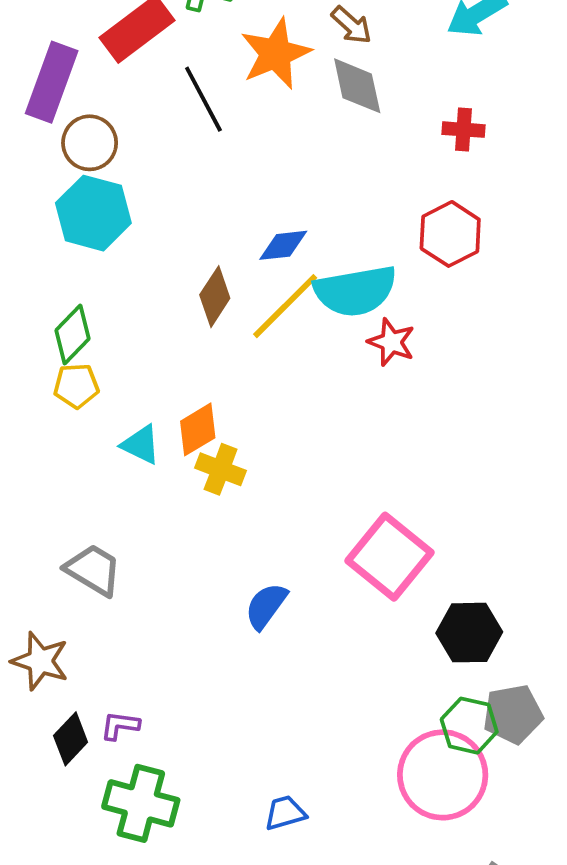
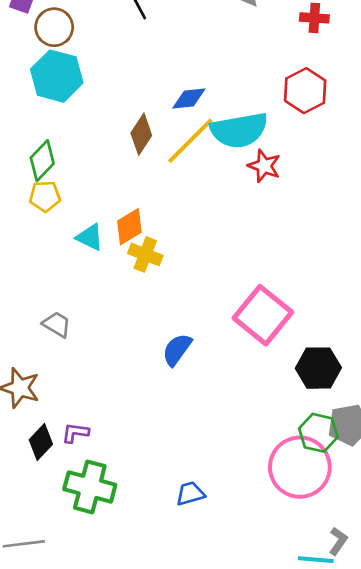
gray trapezoid: (93, 570) -> (57, 324), size x0.7

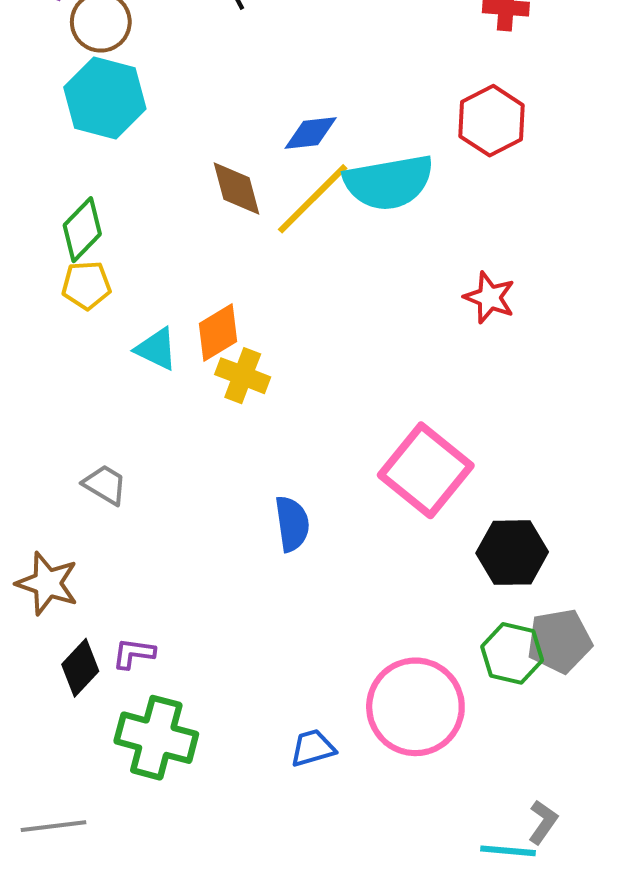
brown diamond: (141, 134) -> (237, 189), turned -48
red star: (264, 166) -> (490, 298), moved
blue semicircle: (177, 350) -> (292, 524), turned 136
pink circle: (300, 467) -> (415, 707), moved

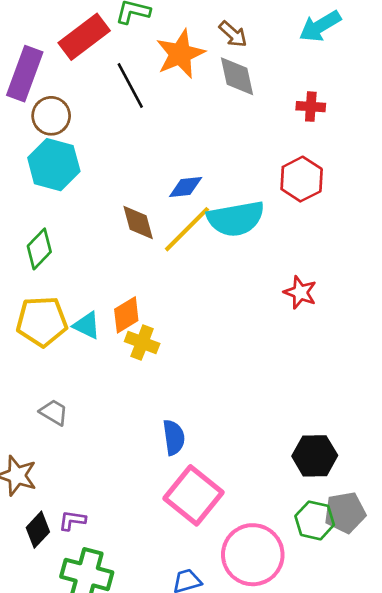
yellow pentagon: (86, 285) -> (42, 321), moved, size x1.6
pink square: (426, 470) -> (193, 495), moved

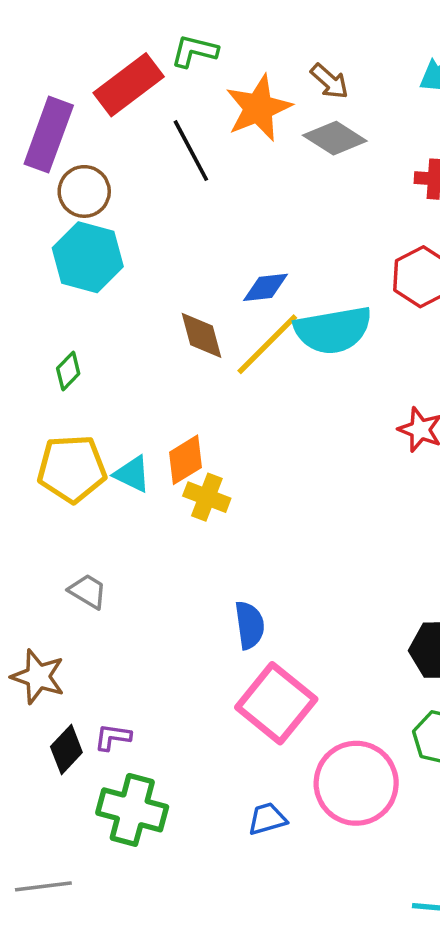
gray diamond: (237, 76) -> (335, 138), turned -45
green diamond: (39, 249) -> (68, 371), size x0.7

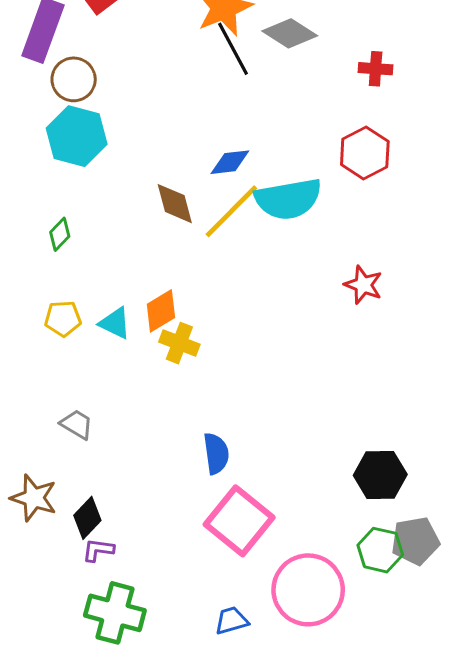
black line: (191, 151) -> (233, 49), moved
yellow pentagon: (72, 469) -> (63, 319), size x0.6
black diamond: (66, 749) -> (87, 518), moved

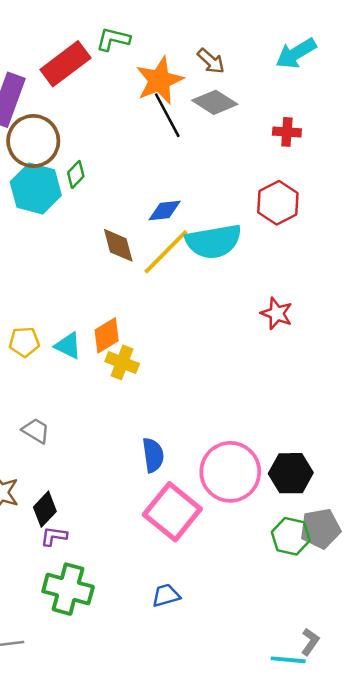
brown circle: (74, 79) -> (33, 141), size x1.4
green diamond: (60, 234) -> (76, 174), moved
pink circle: (308, 590) -> (230, 472), moved

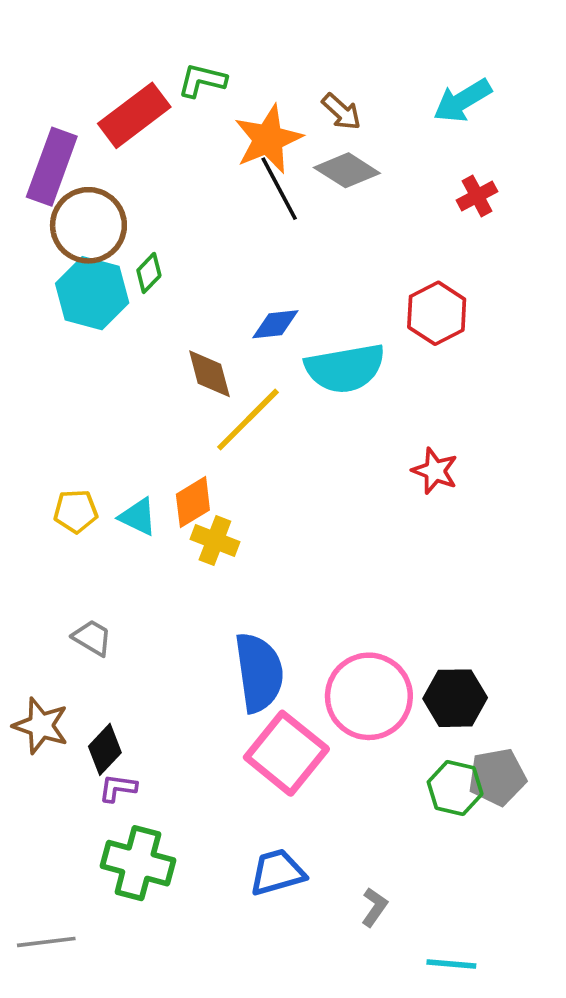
red cross: (287, 132) -> (477, 196), moved, turned -32
yellow line: (166, 252) -> (248, 420), moved
blue semicircle: (153, 455) -> (259, 673), size x1.6
blue trapezoid: (166, 595) -> (277, 872), size x1.4
gray L-shape: (310, 642) -> (374, 907), moved

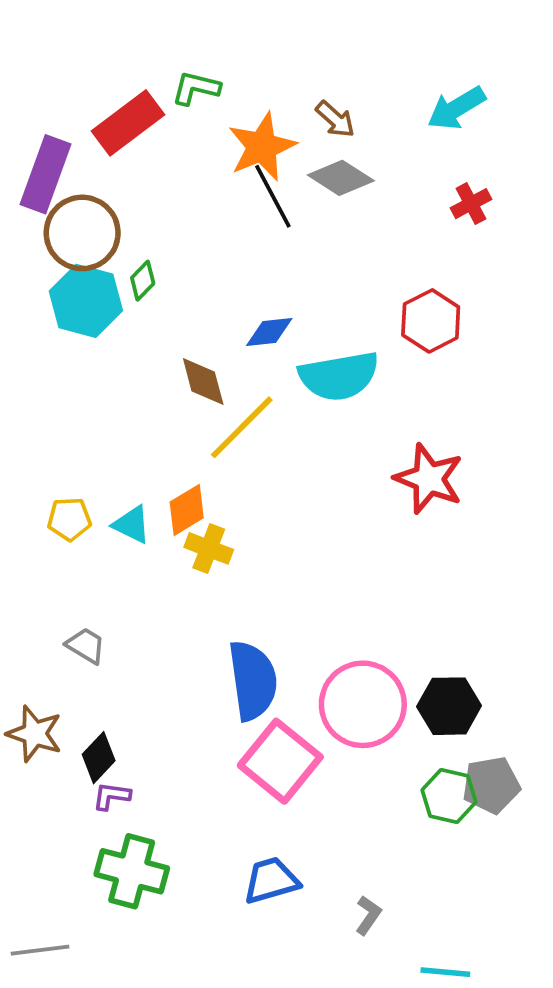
red star: (435, 471) -> (429, 479), size x1.5

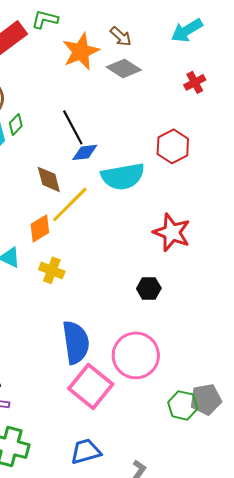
black line: (273, 196) -> (73, 127), moved
orange diamond: (187, 510) -> (40, 228), moved
black hexagon: (449, 706) -> (149, 288), moved, size x0.7

